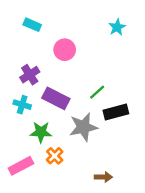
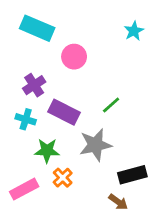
cyan rectangle: (32, 25) -> (37, 28), size x1.6
black rectangle: (116, 112) -> (132, 175), moved
brown arrow: (103, 177) -> (118, 202), turned 35

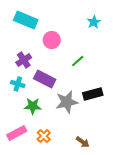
green line: (111, 105) -> (78, 61), moved
black rectangle: (132, 175) -> (93, 94), moved
orange cross: (63, 178) -> (44, 136), moved

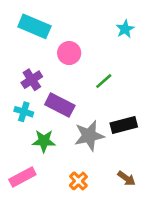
orange cross: (44, 136) -> (78, 181), moved
brown arrow: (83, 142) -> (126, 178), moved

